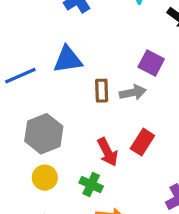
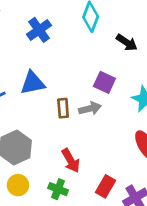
red rectangle: (142, 142) -> (105, 186), moved

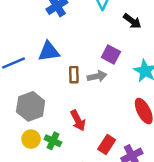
green cross: (58, 189) -> (53, 141), moved

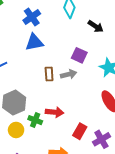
blue triangle: (49, 51) -> (34, 42), moved
red arrow: (78, 120) -> (55, 112), turned -54
green cross: (53, 141) -> (35, 120), moved

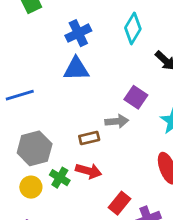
brown rectangle: (49, 74) -> (89, 138), moved, turned 72

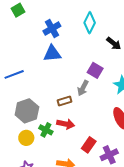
gray arrow: (117, 121) -> (83, 88), turned 126

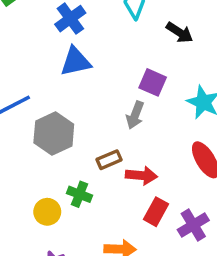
brown rectangle: (65, 101) -> (109, 160), moved
gray hexagon: (27, 111) -> (54, 134), moved
red arrow: (66, 124) -> (141, 175), moved

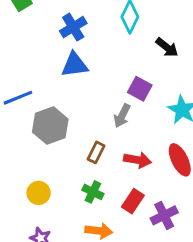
brown rectangle: (109, 160) -> (96, 152), turned -45
red arrow: (141, 175) -> (137, 160), moved
green cross: (79, 194) -> (93, 192), moved

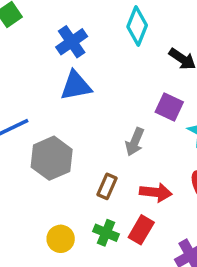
purple square: (140, 89) -> (169, 107), moved
yellow circle: (39, 193) -> (61, 239), moved
red rectangle: (133, 201) -> (141, 230), moved

